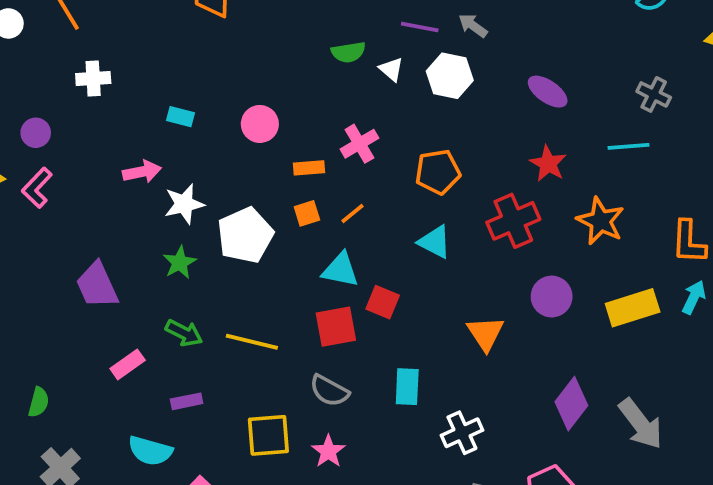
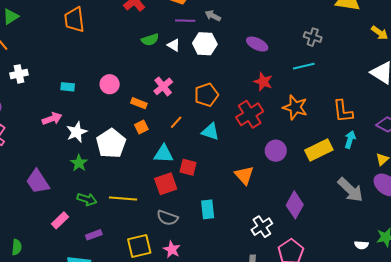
orange rectangle: (309, 168) -> (139, 103), turned 35
orange line: (352, 214) -> (176, 122), moved
gray arrow: (641, 424) -> (350, 190), moved
white cross: (462, 433) -> (262, 227), moved

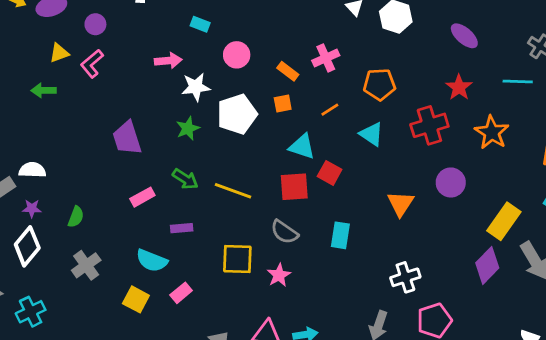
pink circle: (110, 84) -> (237, 55), moved
yellow rectangle: (319, 150) -> (504, 221), moved, turned -44
purple diamond: (295, 205) -> (487, 265), moved

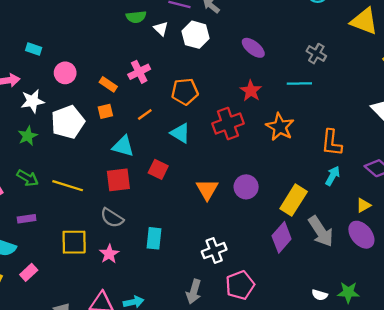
red square: (330, 173) -> (158, 169), moved
purple circle: (451, 182) -> (246, 187), moved
cyan rectangle: (340, 235) -> (154, 238), moved

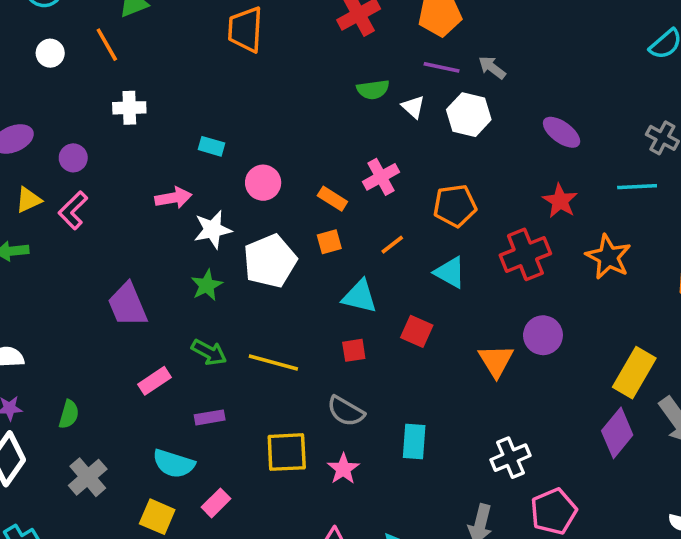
red square: (118, 180) -> (354, 350), size x0.6
purple circle: (246, 187) -> (543, 335), moved

